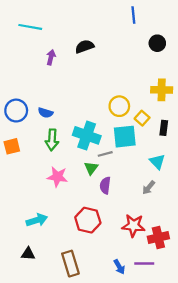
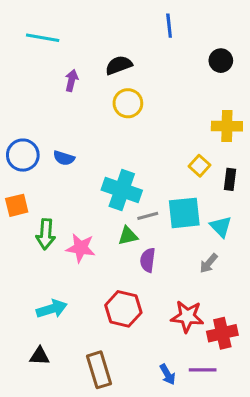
blue line: (133, 15) -> (169, 26), moved
yellow circle: (119, 106) -> (128, 103), moved
cyan square: (125, 137) -> (184, 213), moved
green arrow: (52, 140) -> (46, 234), moved
green triangle: (91, 168) -> (128, 236), turned 40

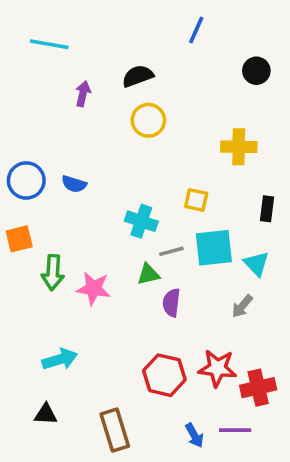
blue line: (169, 26) -> (196, 30), turned 30
yellow cross: (227, 126) -> (239, 147), moved
yellow square: (200, 166) -> (196, 200), moved, turned -30
cyan cross: (122, 190) -> (141, 221), size x0.7
red hexagon: (123, 309) -> (164, 375), moved

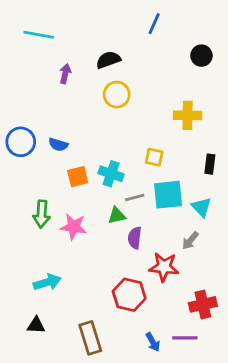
orange square: (19, 239) -> (78, 177), moved
red star: (217, 368) -> (164, 267), moved

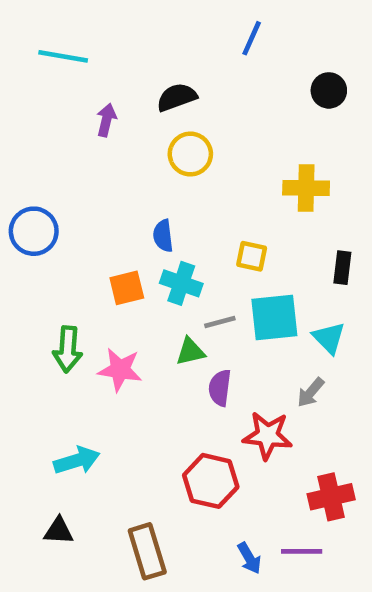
blue semicircle: (58, 145) -> (163, 236), moved, turned 66

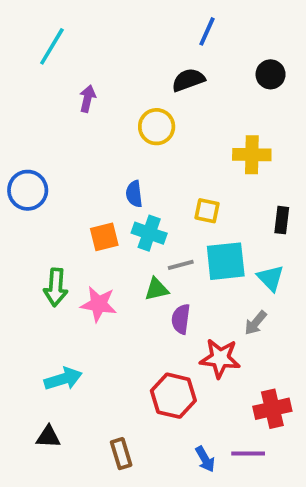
cyan line: (63, 56) -> (52, 46), turned -69
black semicircle: (177, 97) -> (188, 80), moved
brown rectangle: (147, 551) -> (121, 454), size x0.7

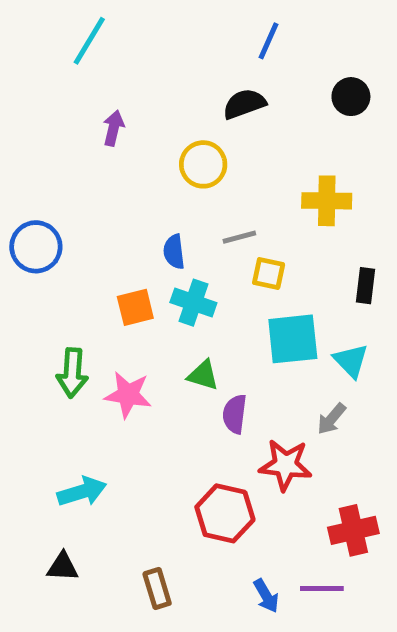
cyan line: (52, 46) -> (89, 41), moved
gray line: (181, 265) -> (239, 237), moved
green triangle: (157, 289) -> (203, 375), turned 30

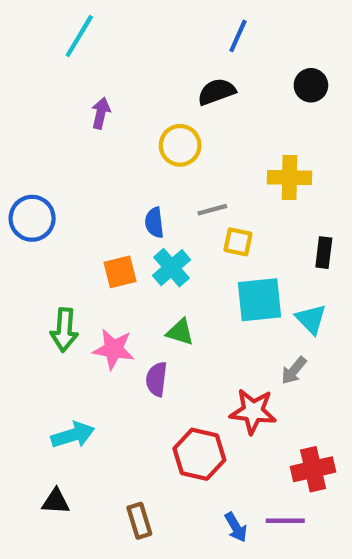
cyan cross: (193, 303) -> (172, 268), turned 30
purple semicircle: (235, 414) -> (157, 379), moved

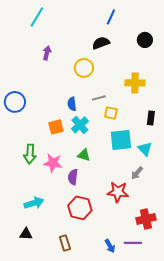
red hexagon: (199, 454) -> (80, 208), moved

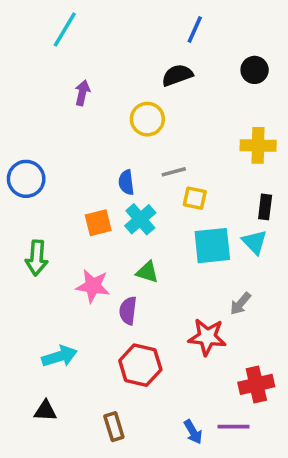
yellow cross: (135, 83) -> (258, 145), moved
cyan triangle: (145, 149) -> (255, 242), moved
green arrow: (30, 154) -> (37, 258), moved

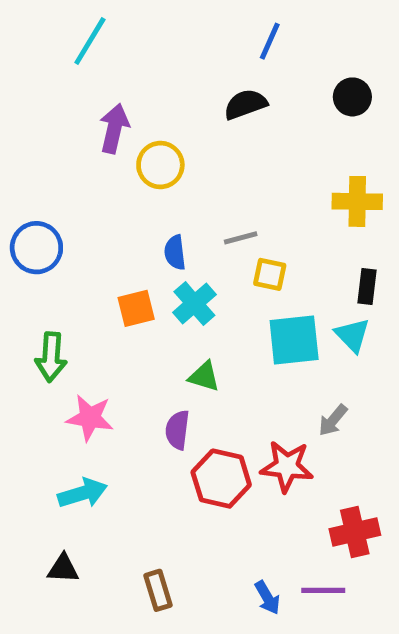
purple arrow: (82, 93) -> (114, 129), size x1.4
yellow circle: (147, 119) -> (160, 165), moved
pink star: (93, 286) -> (90, 418), moved
red hexagon: (140, 365) -> (221, 479), moved

